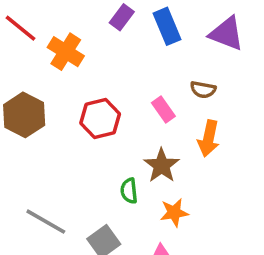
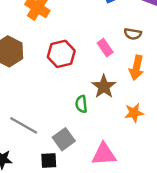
orange star: (174, 213) -> (134, 113), moved

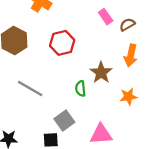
brown semicircle: (133, 34) -> (127, 25), turned 140
pink rectangle: (105, 48) -> (106, 17), moved
gray line: (24, 125) -> (30, 89), moved

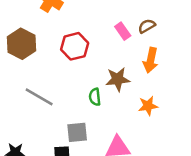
pink rectangle: (106, 17) -> (123, 31), moved
brown star: (101, 73) -> (118, 79), turned 30
gray square: (64, 121) -> (77, 132), turned 30

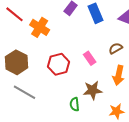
pink rectangle: (123, 31) -> (90, 58), moved
gray line: (39, 97) -> (25, 92), moved

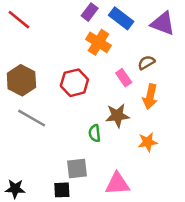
blue rectangle: (96, 13) -> (121, 18), turned -30
orange cross: (40, 27) -> (98, 42), moved
pink rectangle: (90, 58) -> (124, 78), moved

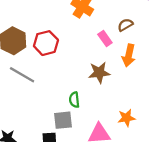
red hexagon: (74, 83) -> (46, 43), moved
green semicircle: (95, 133) -> (74, 100), moved
orange star: (148, 142) -> (126, 118), moved

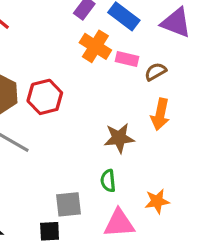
pink rectangle: (105, 38) -> (127, 59), moved, turned -42
green semicircle: (74, 100) -> (108, 181), moved

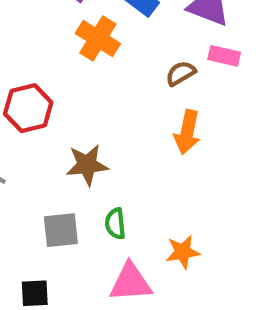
pink rectangle: (127, 59) -> (224, 56), moved
brown star: (119, 138) -> (87, 165), moved
gray square: (69, 204) -> (61, 230), moved

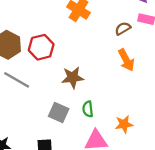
orange arrow: (187, 132) -> (126, 60), turned -40
gray square: (61, 230) -> (59, 113), turned 30

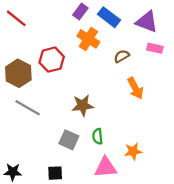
brown semicircle: (123, 28) -> (122, 56), moved
red hexagon: (41, 47) -> (52, 60), moved

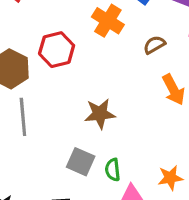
gray line: (28, 108) -> (23, 117), turned 55
green semicircle: (98, 136) -> (113, 170), moved

